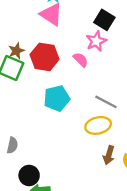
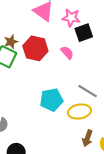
black square: (104, 20) -> (84, 33), moved, turned 36
pink star: (96, 41) -> (71, 18), moved, turned 30
cyan pentagon: (57, 98) -> (51, 100), moved

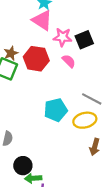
pink star: (71, 18) -> (63, 37), moved

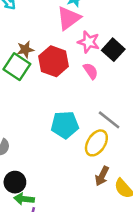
pink triangle: (42, 20) -> (69, 18), turned 40
black square: (84, 40) -> (113, 50), turned -36
yellow ellipse: (85, 120) -> (96, 143), turned -55

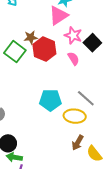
brown star: (25, 50) -> (31, 37), moved
yellow ellipse: (96, 143) -> (75, 116), turned 60

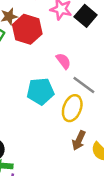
pink semicircle: (73, 59) -> (63, 61), moved
yellow ellipse: (75, 116) -> (72, 108), turned -70

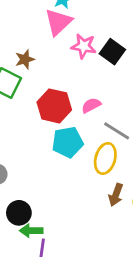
red hexagon: (27, 29) -> (54, 106), moved
pink semicircle: (63, 61) -> (91, 105), turned -77

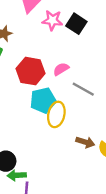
yellow ellipse: (105, 158) -> (56, 114), moved
brown arrow: (116, 195) -> (85, 142), turned -90

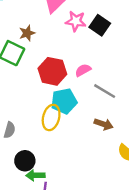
yellow ellipse: (56, 114) -> (51, 117), moved
brown arrow: (85, 142) -> (104, 124), moved

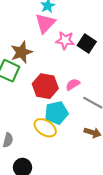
brown star: (27, 33) -> (21, 52), size x1.5
yellow ellipse: (51, 117) -> (45, 128), turned -70

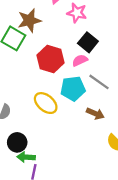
black square: (87, 43) -> (88, 42), moved
cyan pentagon: (56, 113) -> (73, 89), moved

